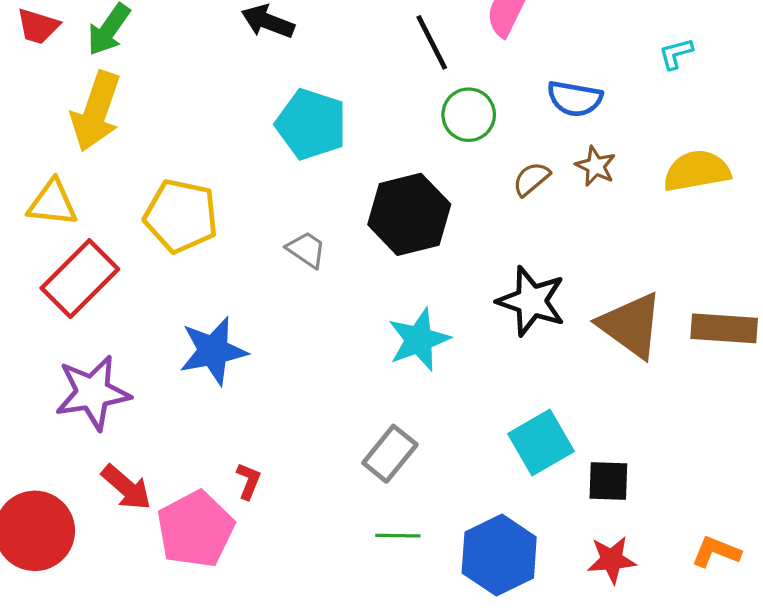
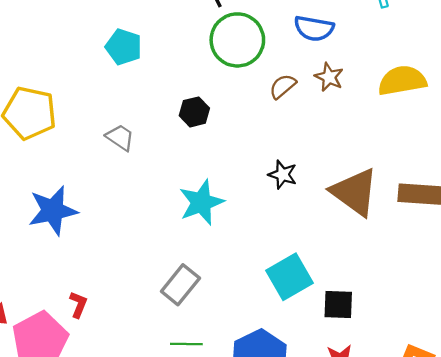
green circle: (469, 115) -> (237, 40), size x1.4
cyan pentagon: (311, 124) -> (124, 47), size x0.7
black hexagon: (409, 214) -> (194, 112), size x0.5
black star: (531, 301) -> (283, 175), size x0.6

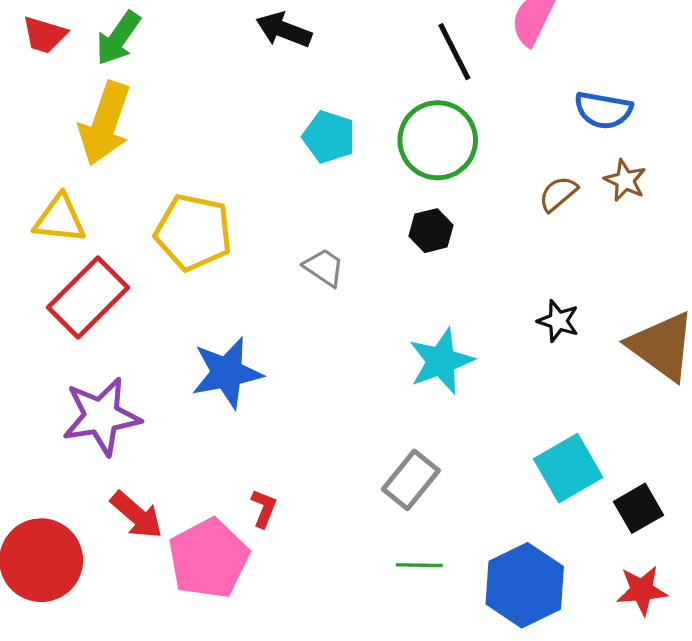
green circle: (237, 40) -> (438, 140), moved
black square: (338, 305) -> (638, 508), turned -32

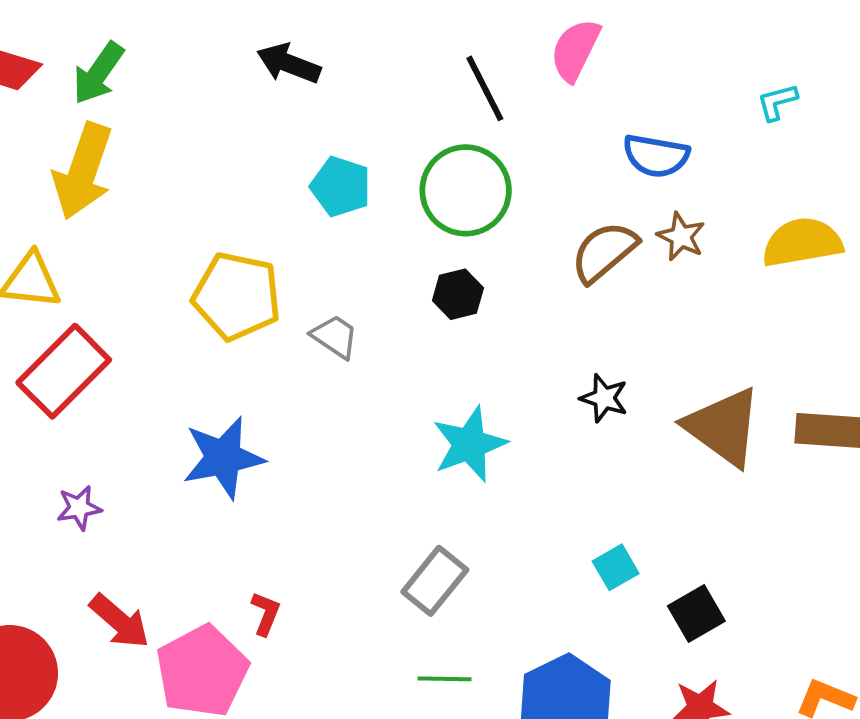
brown semicircle: (558, 194) -> (604, 252), size x1.5
yellow pentagon: (193, 232) -> (237, 296), moved
purple star: (101, 416) -> (79, 508), size x0.5
cyan square: (568, 468) -> (616, 567), size x0.6

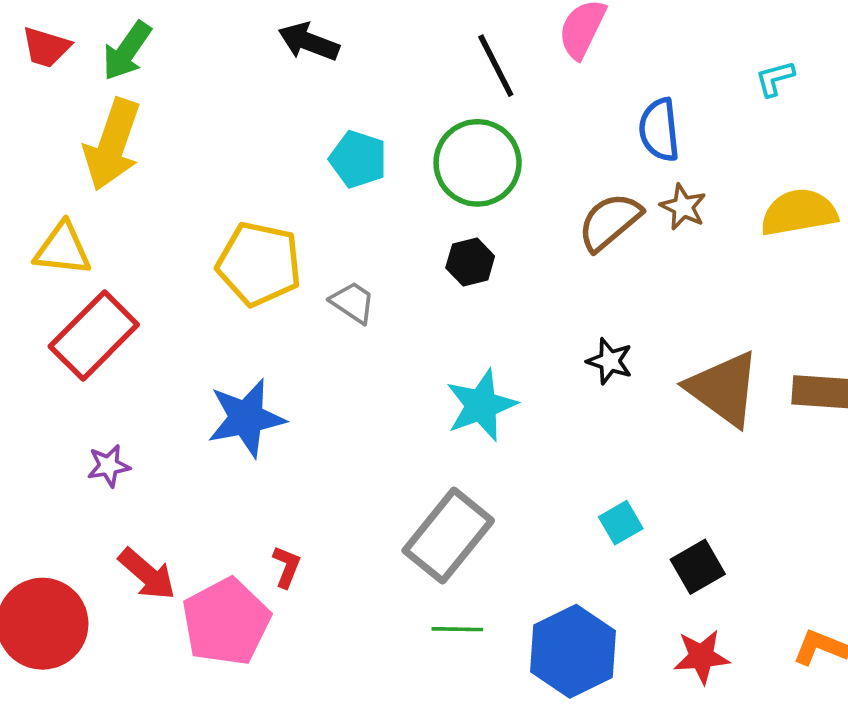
blue semicircle: (656, 156) -> (659, 130), turned 74
gray rectangle: (435, 581) -> (448, 536), size x1.4

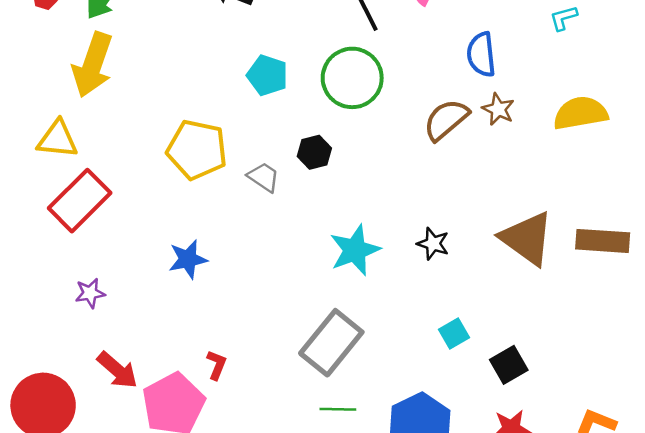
black hexagon: (470, 262) -> (314, 152), moved
black star: (610, 361) -> (433, 244), moved
blue star: (246, 418) -> (188, 259), size x0.7

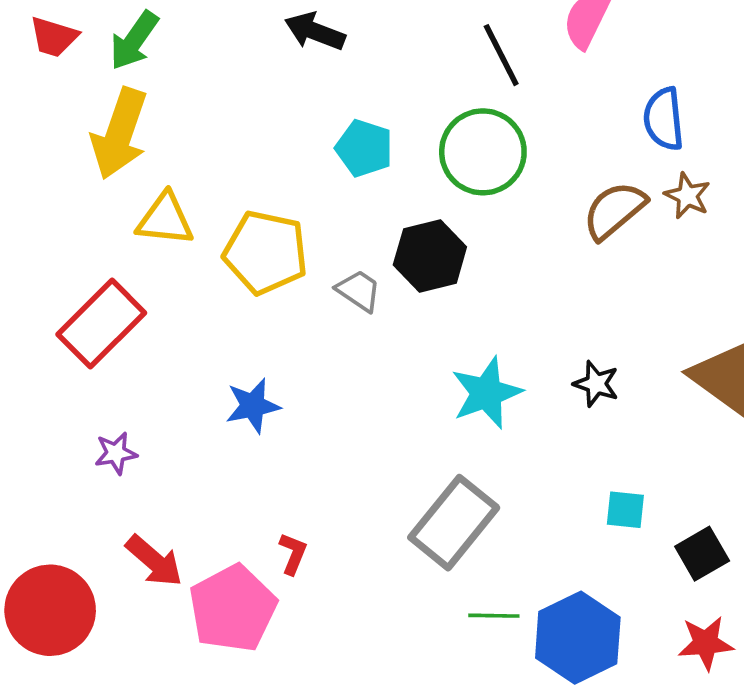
yellow triangle: (57, 139) -> (165, 219), moved
black hexagon: (314, 152) -> (430, 256), size x1.5
cyan square: (454, 334) -> (625, 510), turned 36
green line: (338, 409) -> (494, 616), moved

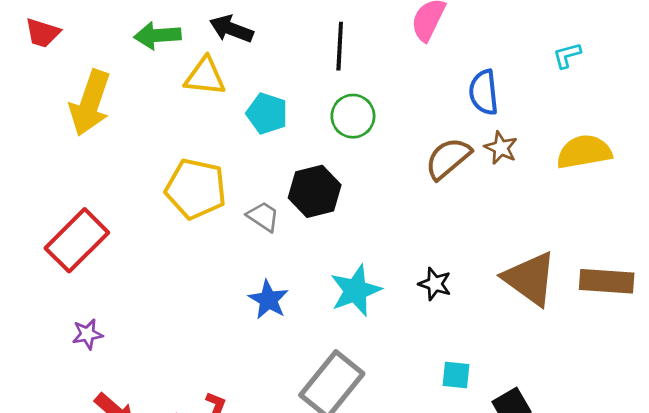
green arrow: (134, 40) -> (157, 36), moved, turned 51
black line: (501, 55) -> (340, 46), moved, turned 30
green circle: (483, 152) -> (353, 116), size x0.7
yellow triangle: (165, 219) -> (205, 76), moved
blue star: (253, 406) -> (268, 300), moved, turned -30

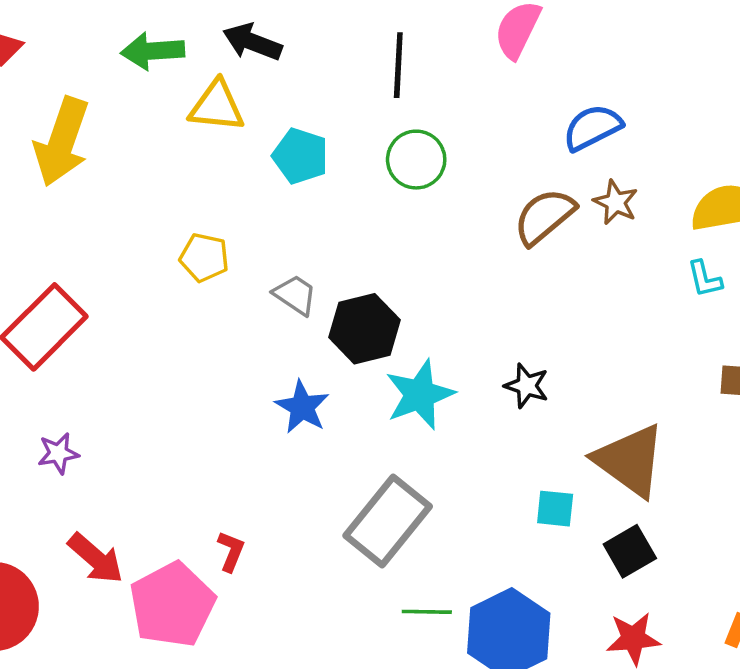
cyan L-shape: (567, 55) -> (705, 279), moved, turned -88
blue semicircle: (484, 92) -> (592, 127), turned 69
yellow pentagon: (196, 189) -> (204, 257), size x0.6
black hexagon: (315, 191) -> (365, 329), moved
brown triangle: (530, 279) -> (630, 460), moved

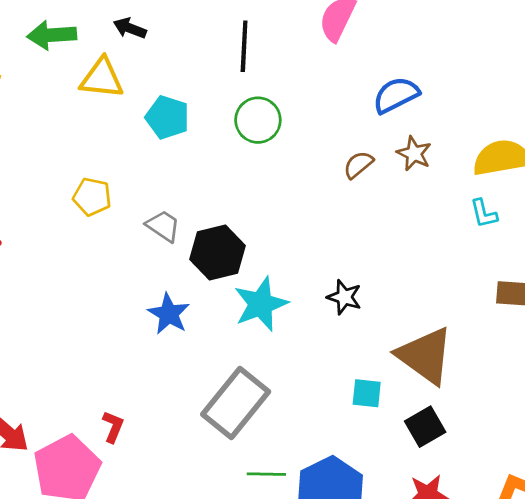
black arrow: (252, 42) -> (130, 28), size x0.7
brown semicircle: (544, 217) -> (358, 165), size x0.6

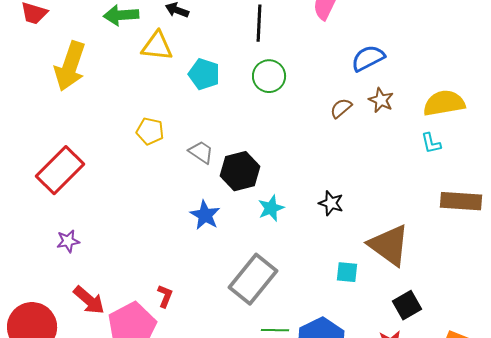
cyan star: (261, 304) -> (271, 208), size x0.7
black square: (425, 427) -> (407, 305), moved

